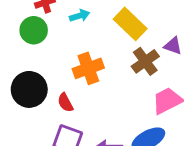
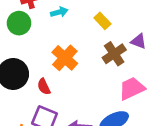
yellow rectangle: (130, 24) -> (102, 21), size x0.6
orange cross: (88, 68) -> (65, 58), turned -30

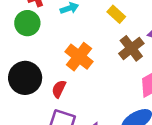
red semicircle: (44, 87) -> (59, 89), turned 56

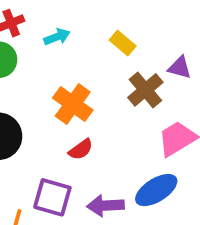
red semicircle: (59, 89) -> (81, 149), moved, turned -150

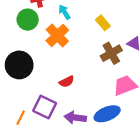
cyan arrow: (57, 37) -> (64, 12), turned -112
orange cross: (73, 104) -> (57, 35), moved

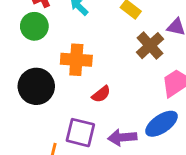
orange cross: (57, 35) -> (76, 60), moved, turned -30

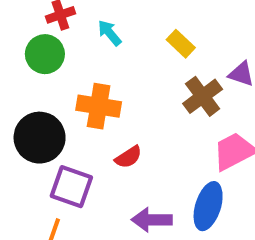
blue ellipse: (162, 124) -> (208, 206), turned -44
purple square: (80, 133) -> (71, 187), moved

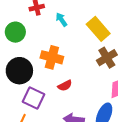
yellow rectangle: (181, 44) -> (98, 29), size x1.6
green circle: (45, 54) -> (15, 32), moved

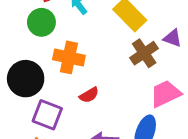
green circle: (15, 32) -> (41, 22), moved

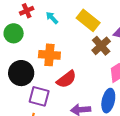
green circle: (41, 22) -> (14, 33), moved
red semicircle: (89, 95) -> (66, 79), size x1.5

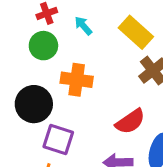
green circle: (14, 33) -> (43, 46), moved
red semicircle: (66, 79) -> (130, 122), moved

